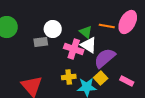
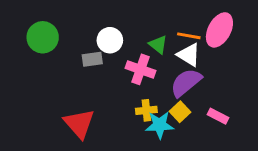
white triangle: (89, 45) -> (189, 55), moved
yellow cross: (69, 77) -> (146, 110), moved

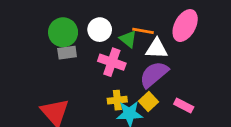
orange line: (189, 36) -> (143, 31), moved
green circle: (43, 37) -> (63, 32), moved
white circle: (110, 40) -> (100, 30), moved
white triangle: (189, 55) -> (157, 49), turned -30

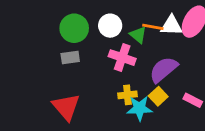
white triangle: (157, 49) -> (171, 26), moved
gray rectangle: (67, 53) -> (70, 58), moved

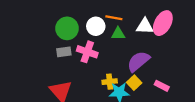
orange line: (153, 27) -> (114, 18), moved
green triangle: (138, 35) -> (118, 34), turned -40
pink cross: (122, 58) -> (87, 52), moved

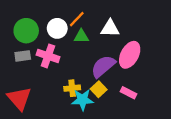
orange line: (114, 18) -> (77, 19), turned -56
pink ellipse: (163, 23) -> (130, 55), moved

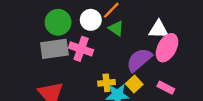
white triangle: (110, 28) -> (159, 30), moved
green triangle: (81, 36) -> (116, 28), turned 35
gray rectangle: (23, 56) -> (54, 49), size x1.6

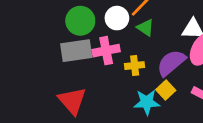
pink cross: (81, 49) -> (106, 51), turned -30
yellow cross: (106, 83) -> (135, 66), moved

